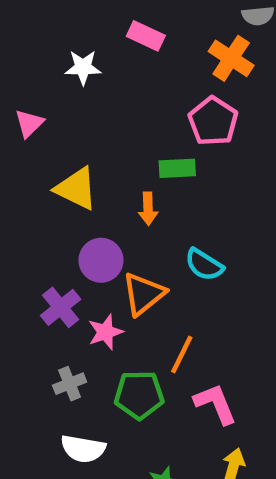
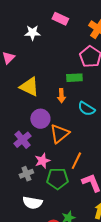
cyan semicircle: (204, 265) -> (86, 109), moved
pink star: (105, 332) -> (42, 161), moved

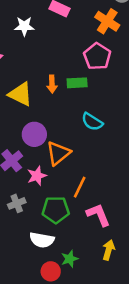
orange arrow: (61, 96) -> (52, 84), moved
pink star: (42, 161) -> (37, 176), moved
white semicircle: (32, 203) -> (42, 240), moved

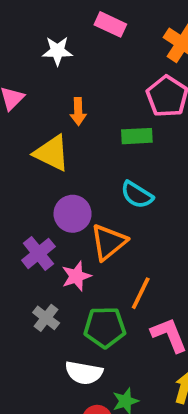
orange arrow: (52, 84) -> (78, 111), moved
cyan semicircle: (92, 122) -> (137, 195), moved
gray cross: (17, 203) -> (46, 318), turned -30

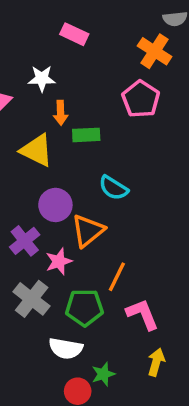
pink rectangle: (110, 24) -> (74, 34), moved
white star: (57, 51) -> (42, 79), moved
green rectangle: (137, 136) -> (86, 135), moved
gray cross: (46, 318) -> (32, 299), size x1.5

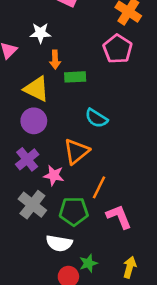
purple circle: (55, 205) -> (34, 121), moved
pink star: (59, 261) -> (54, 175), turned 30
yellow arrow: (156, 362) -> (130, 267), moved

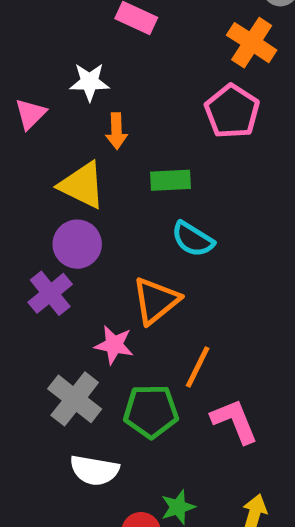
green rectangle: (75, 77) -> (171, 180), moved
purple cross: (27, 159) -> (50, 293), moved
white semicircle: (59, 243) -> (94, 470), moved

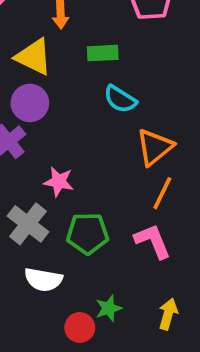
orange triangle: (156, 301) -> (155, 147), moved
orange line: (198, 367) -> (162, 193), moved

